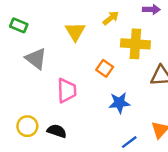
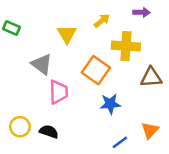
gray triangle: (36, 59) -> (42, 64), moved
orange square: (105, 68) -> (96, 70), size x1.6

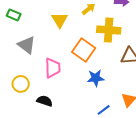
gray triangle: (42, 64) -> (27, 45), moved
yellow circle: (20, 127) -> (21, 84), moved

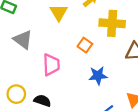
orange square: (84, 50) -> (85, 45), size x0.6
yellow circle: (21, 84) -> (16, 94), moved

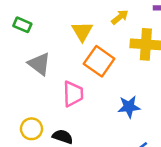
orange square: (85, 45) -> (99, 61), moved, size x1.6

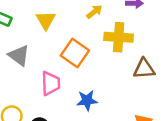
yellow triangle: (82, 31) -> (46, 20), moved
blue star: (129, 107) -> (87, 100), moved

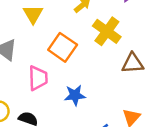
yellow cross: (119, 37) -> (107, 31), turned 32

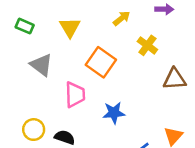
yellow cross: (107, 31) -> (147, 45), size x0.7

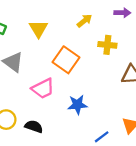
yellow cross: (147, 45) -> (107, 45), turned -30
pink trapezoid: (75, 95) -> (43, 89), turned 65

